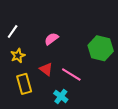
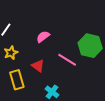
pink line: (71, 74) -> (67, 60), moved

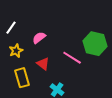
pink semicircle: (43, 37) -> (39, 38), moved

